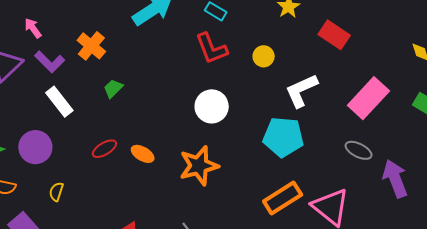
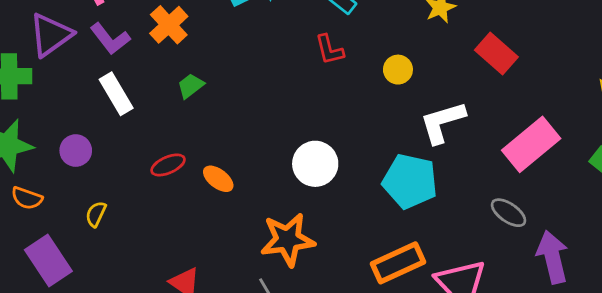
red L-shape: (211, 48) -> (329, 50), size x0.7
white circle: (212, 106) -> (315, 164), moved
purple circle: (35, 147) -> (76, 151), size x0.7
orange star: (199, 166) -> (288, 240), moved

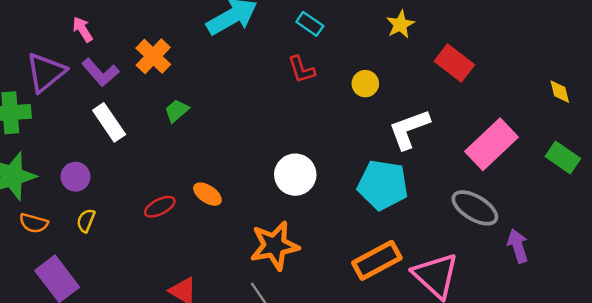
red ellipse: (168, 165) -> (160, 207), moved
gray ellipse: (509, 213) -> (475, 208), size x1.4
yellow semicircle: (96, 214) -> (86, 221), moved
purple arrow: (553, 257) -> (518, 246), size x0.7

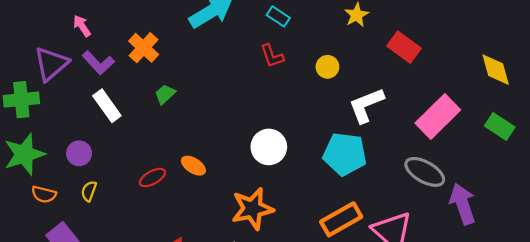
yellow diamond: (560, 92) -> (496, 70), size x1.6
purple arrow: (518, 246) -> (463, 204), size x1.4

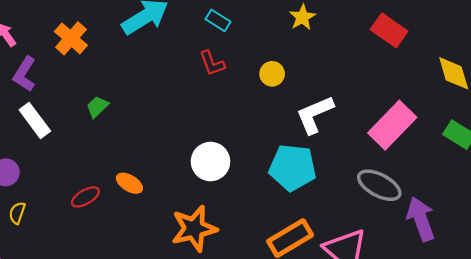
red rectangle: (404, 47) -> (389, 30), moved
orange cross: (144, 48) -> (71, 38), moved
purple L-shape: (98, 63) -> (25, 74), turned 76

